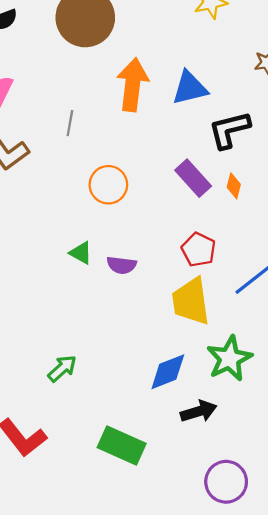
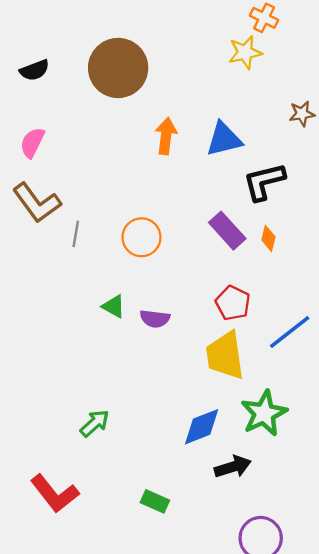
orange arrow: (133, 85) -> (166, 136), size x0.7
gray line: (70, 123) -> (76, 234), moved
green rectangle: (122, 445) -> (155, 501), size x0.6

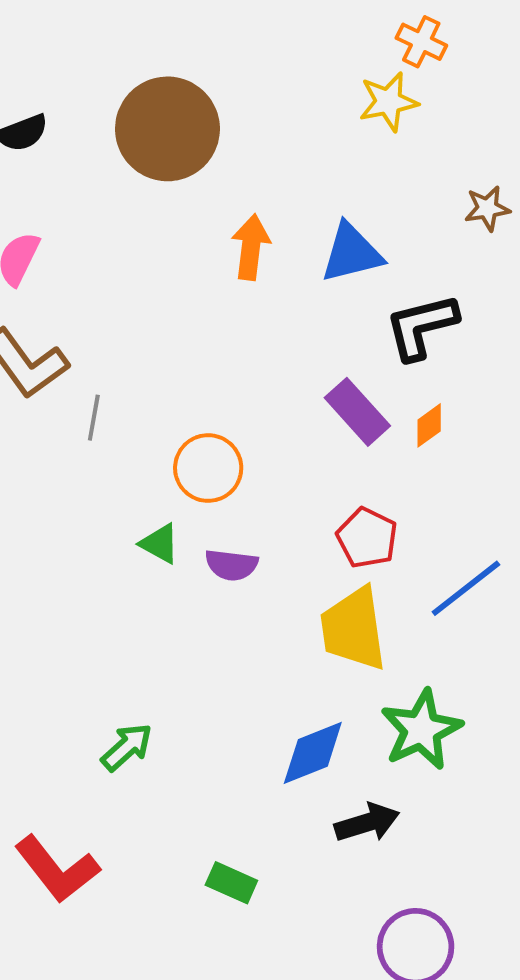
orange circle: (141, 237) -> (208, 468), moved
orange diamond: (268, 238) -> (429, 425), turned 40

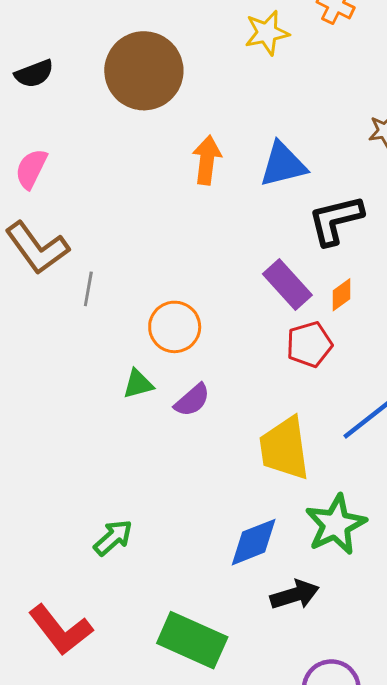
yellow star: (388, 102) -> (267, 33), moved
red pentagon: (367, 538) -> (309, 344), moved, turned 30
green triangle: (160, 544) -> (138, 384), turned -44
purple semicircle: (231, 565) -> (192, 400), turned -48
green rectangle: (231, 883) -> (192, 640), size x1.8

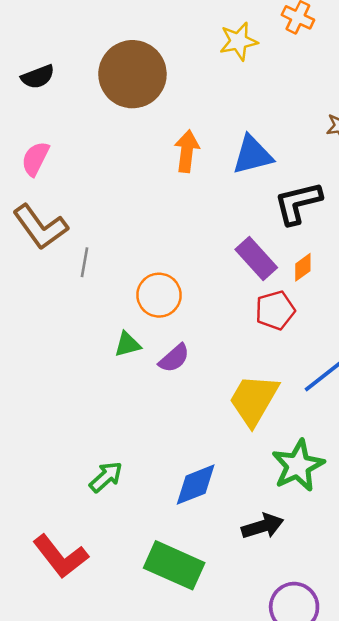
yellow trapezoid: (284, 448) -> (254, 400), turned 38
blue diamond: (254, 542) -> (196, 485), moved

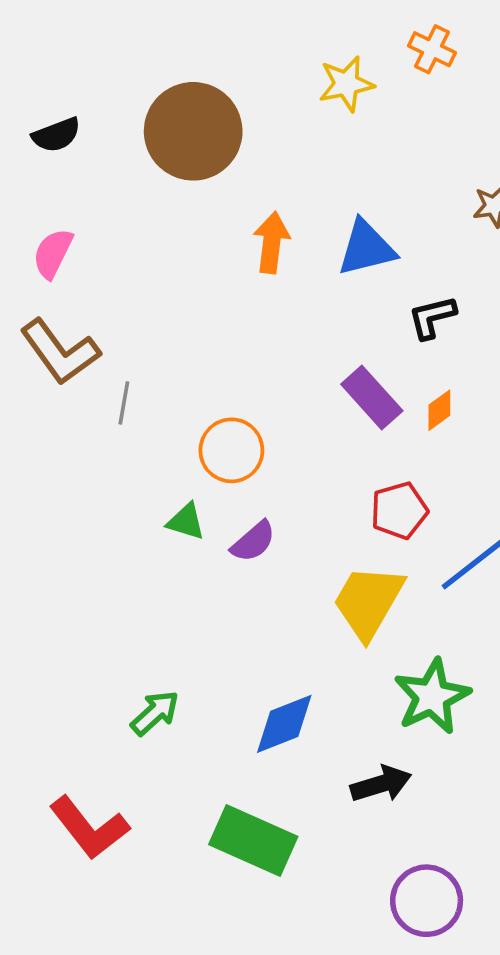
black L-shape: (298, 203) -> (432, 317), size x0.7
red pentagon: (275, 310) -> (399, 511), moved
green triangle: (127, 344) -> (186, 521), turned 32

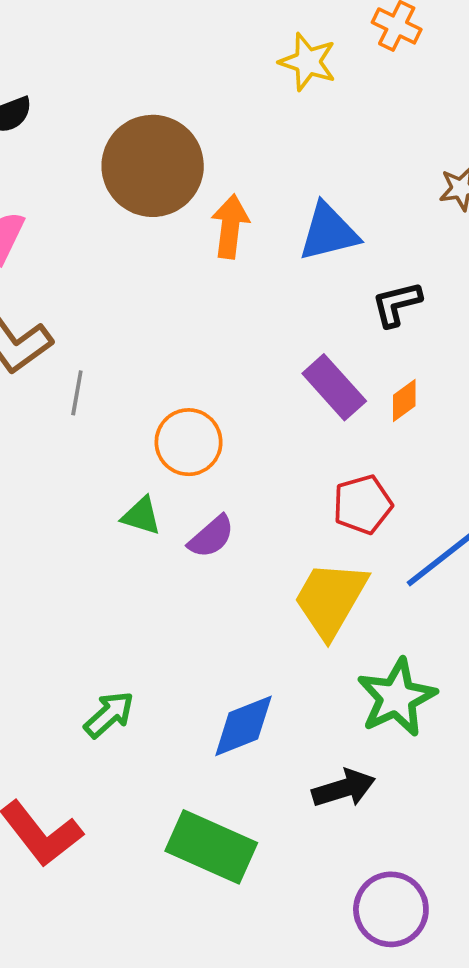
yellow star: (346, 84) -> (308, 62), turned 30
brown circle: (193, 131) -> (153, 166), moved

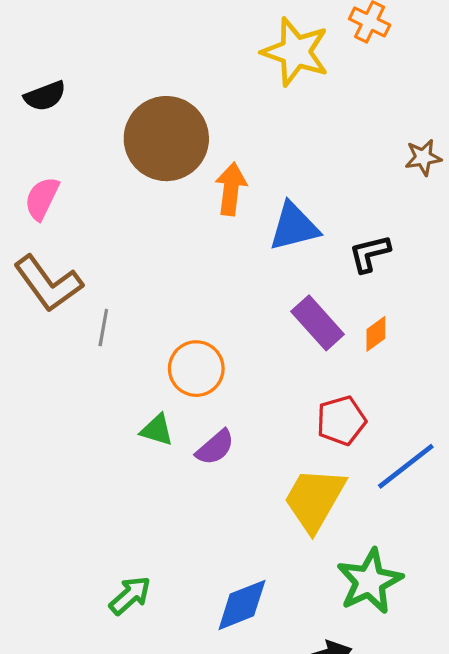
yellow star: (308, 62) -> (296, 52), size x1.4
blue triangle: (329, 232) -> (294, 227), moved

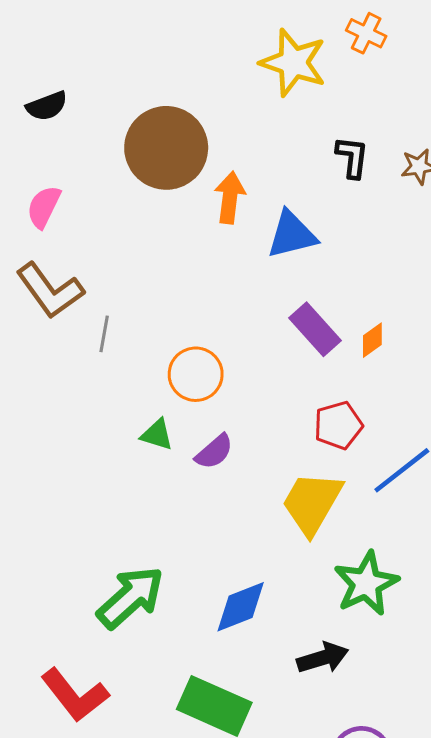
black L-shape: (370, 254) -> (352, 157), moved, turned 111
green arrow: (130, 595) -> (131, 597), size x1.6

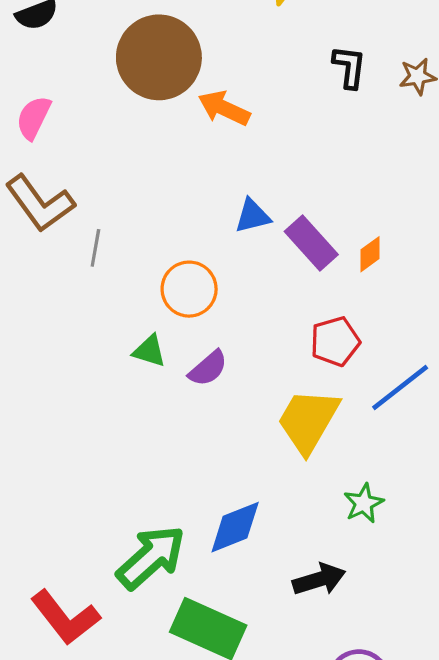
orange arrow: (230, 197) -> (224, 108), turned -72
blue triangle: (292, 235) -> (253, 216), moved, size x0.7
green star: (366, 583) -> (364, 503), size x0.6
green arrow: (131, 597) -> (151, 557), moved

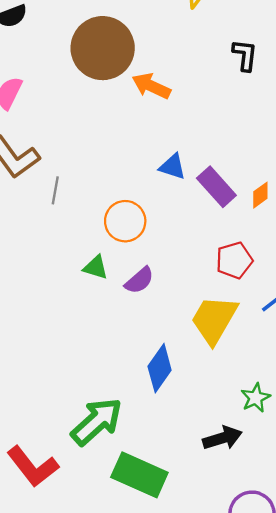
blue triangle: (253, 216) -> (173, 167), turned 32
green star: (364, 503) -> (256, 398), moved
blue diamond: (235, 527) -> (160, 368), moved, turned -33

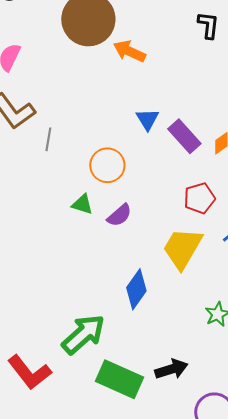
blue triangle: (173, 167) -> (147, 119), turned 40
black arrow: (222, 438) -> (171, 369), moved

